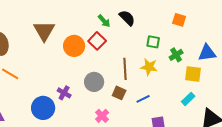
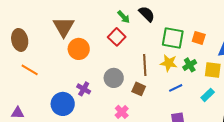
orange square: (179, 20) -> (199, 38), moved
green square: (153, 42) -> (173, 38), size x1.6
orange circle: (74, 46) -> (79, 49), moved
green cross: (176, 55) -> (190, 65), moved
blue line: (143, 99) -> (176, 88), moved

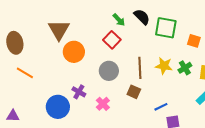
green square: (173, 38) -> (166, 28), moved
gray circle: (114, 78) -> (109, 71), moved
blue line: (176, 88) -> (161, 107), moved
pink cross: (122, 112) -> (103, 104), moved

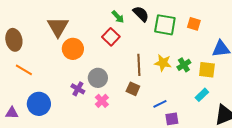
orange square: (194, 41) -> (194, 24), moved
gray circle: (109, 71) -> (98, 78), moved
blue circle: (58, 107) -> (39, 104), moved

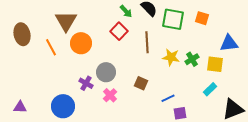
brown line: (139, 65) -> (147, 42), moved
orange line: (24, 70) -> (51, 47), moved, turned 30
blue circle: (39, 104) -> (63, 106), moved

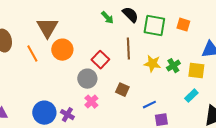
red square: (119, 31) -> (100, 60), moved
purple cross: (86, 83) -> (67, 115), moved

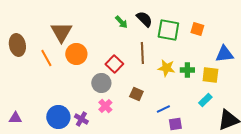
green cross: (173, 66) -> (187, 70), turned 32

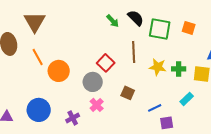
brown triangle: (61, 32) -> (35, 22), moved
orange circle: (76, 54) -> (59, 71), moved
cyan rectangle: (205, 100) -> (187, 99), moved
blue circle: (58, 117) -> (39, 110), moved
purple cross: (81, 119) -> (73, 118), turned 32

